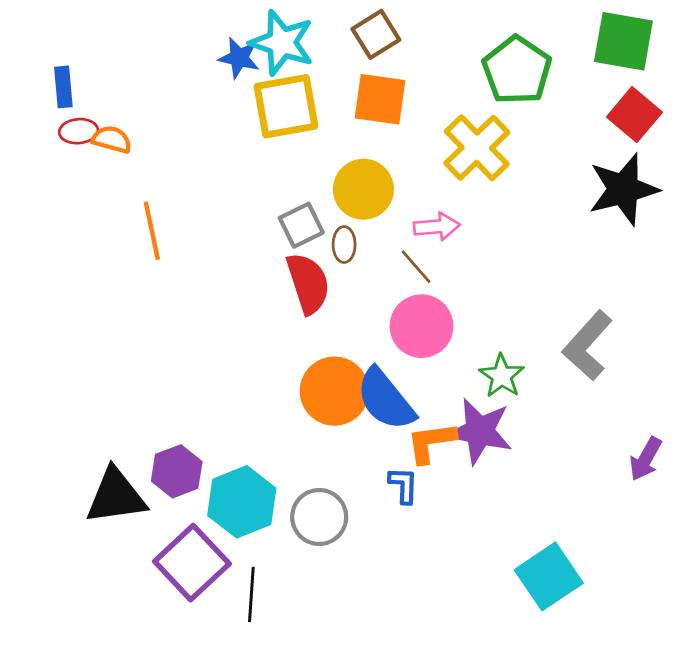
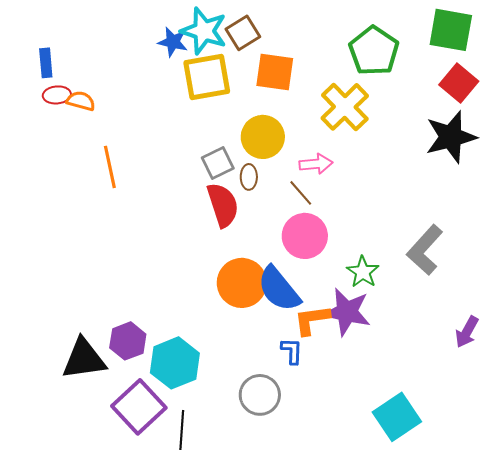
brown square: (376, 34) -> (243, 33), moved
gray circle: (319, 517) -> (260, 395), moved

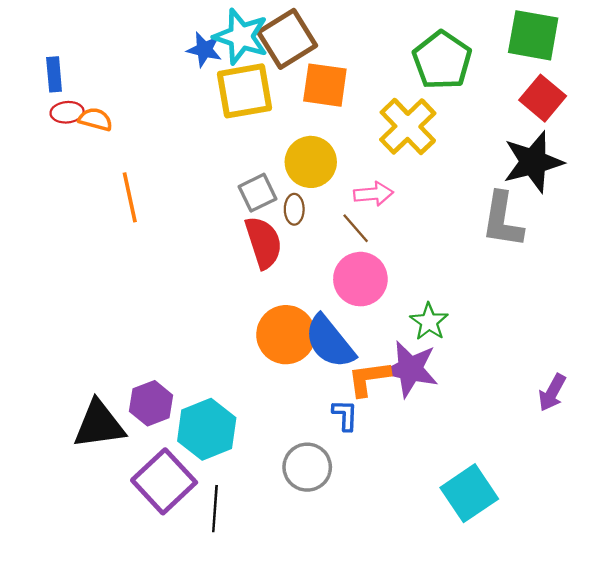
brown square: (243, 33) -> (287, 39), size x1.4
gray L-shape: (425, 250) -> (502, 220), moved, turned -33

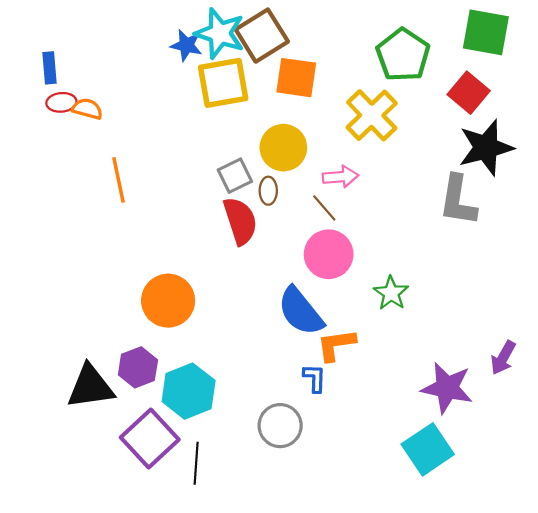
red square: (543, 98) -> (469, 93), moved
orange circle: (286, 335) -> (168, 301), moved
purple star: (410, 369) -> (447, 388), moved

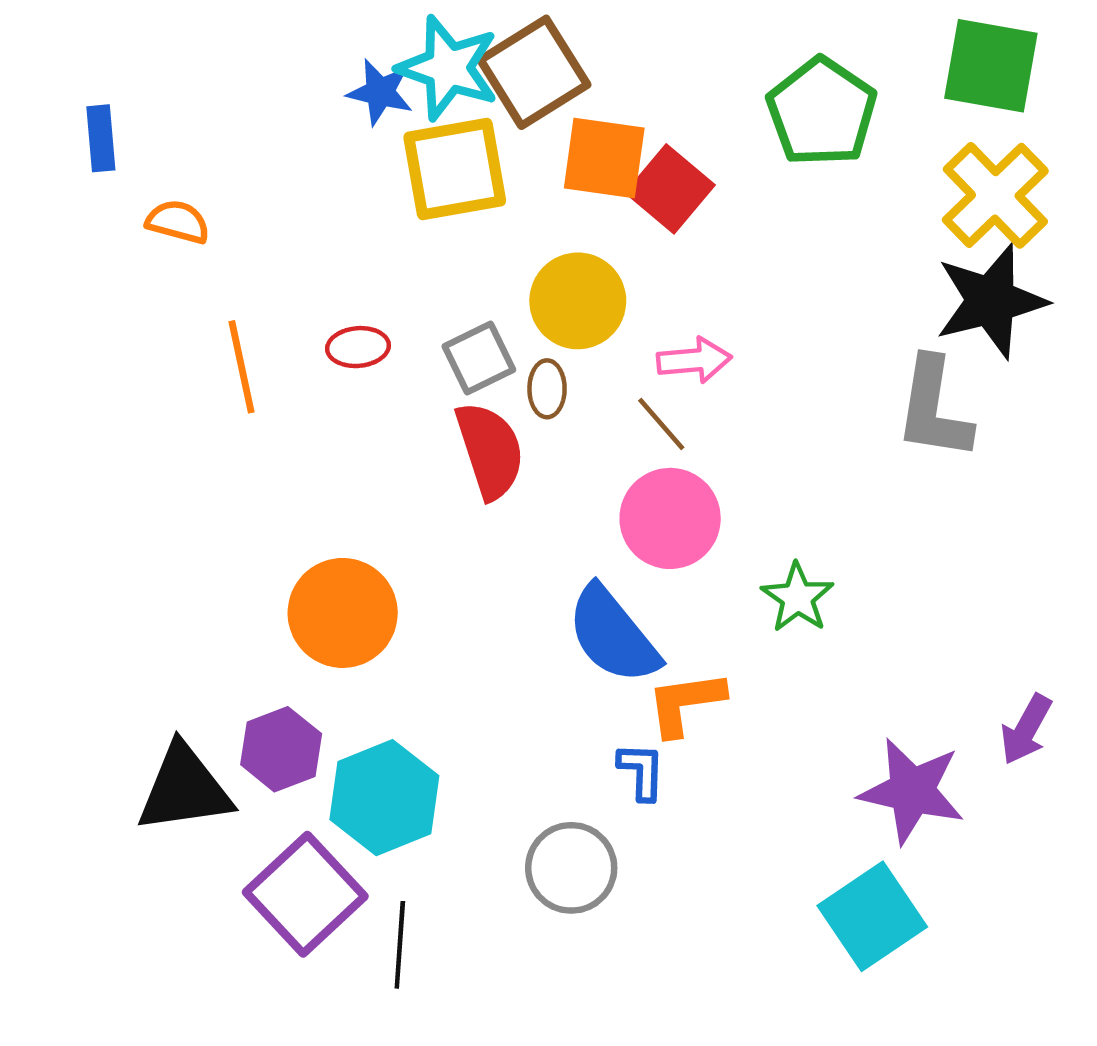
red square: (469, 93) -> (670, 189), moved
red ellipse: (61, 102) -> (358, 347), moved
yellow cross: (372, 115) -> (995, 195), moved

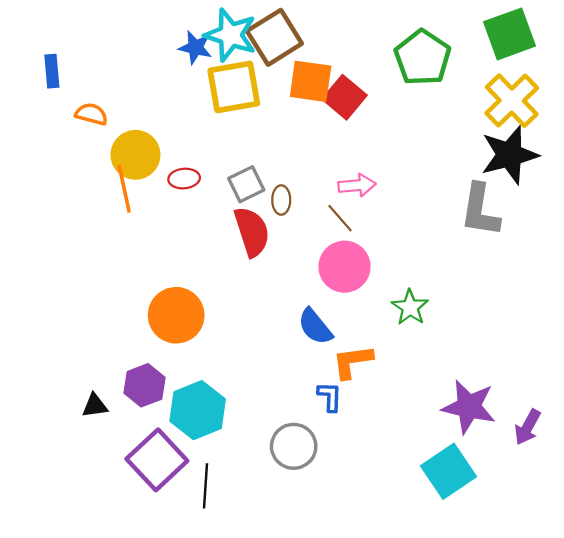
green square: (991, 66) -> (509, 34), turned -30
yellow circle: (578, 301) -> (135, 155), moved
blue semicircle: (613, 635) -> (315, 327), size x0.7
purple arrow: (1026, 729) -> (528, 427), moved
black triangle: (184, 789) -> (95, 406), size x0.5

